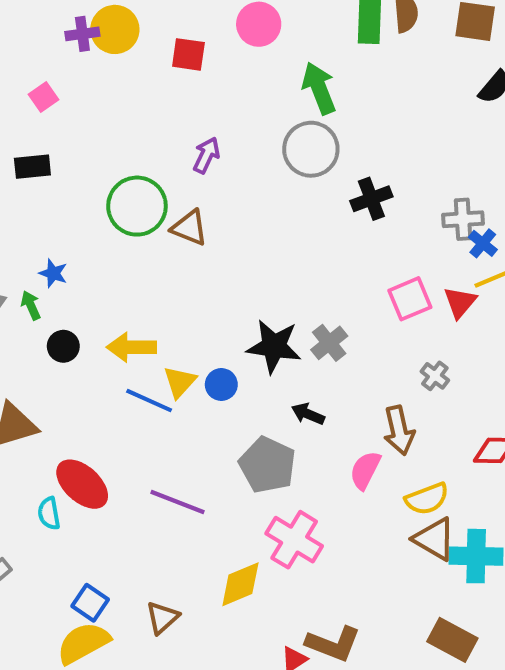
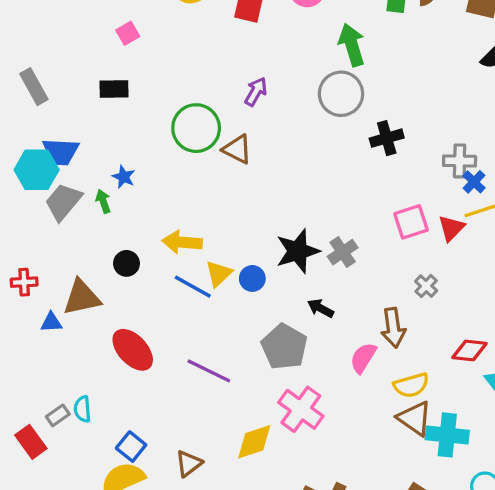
black circle: (63, 346) -> (127, 263), moved
black star: (274, 346) -> (298, 251), turned -30
cyan semicircle: (49, 513) -> (82, 409), moved

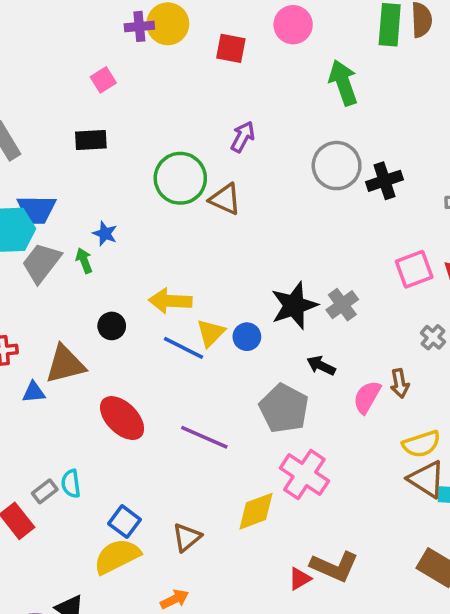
gray circle: (341, 94) -> (337, 166), moved
brown arrow: (393, 328) -> (400, 383), size x0.7
pink semicircle: (363, 358) -> (367, 397), moved

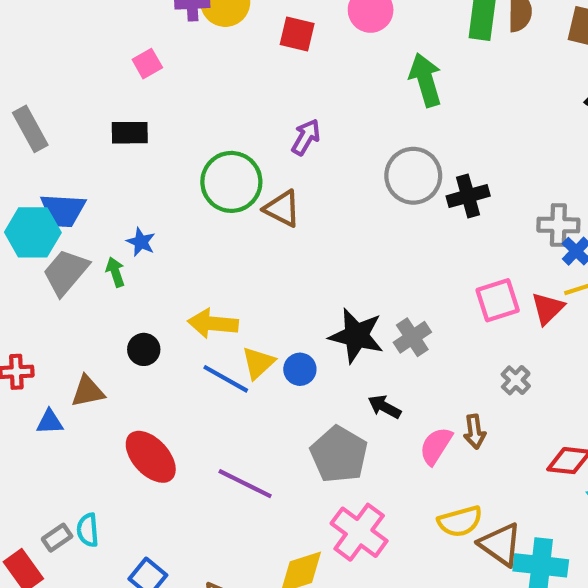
black star: (294, 305) -> (356, 336), turned 30
brown triangle: (65, 364) -> (88, 391), size x0.7
yellow semicircle: (421, 444) -> (460, 521), moved

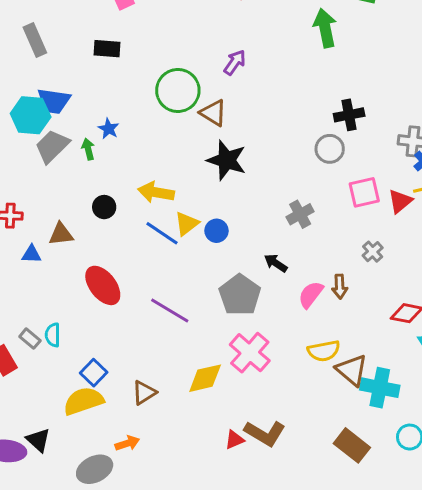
gray circle: (413, 176) -> (330, 149), moved, size x0.7
black star: (356, 336) -> (227, 160), moved
gray rectangle: (57, 538) -> (30, 339), turned 70

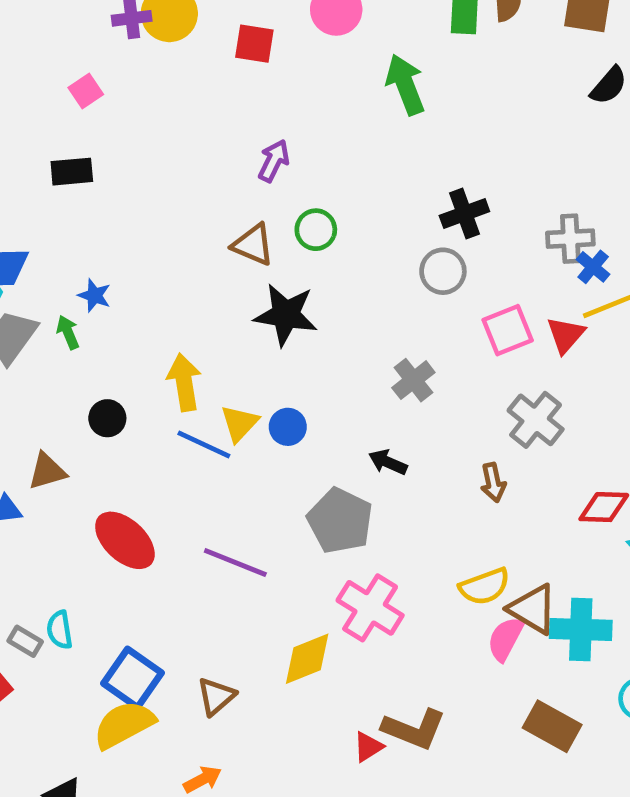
green circle: (178, 90) -> (316, 230), moved, size x0.6
yellow arrow: (156, 192) -> (184, 382), turned 80
gray cross: (373, 252) -> (536, 420), size x1.6
pink semicircle: (311, 295) -> (505, 639), moved
blue square: (94, 373) -> (133, 678), size x1.4

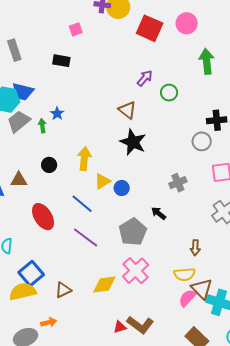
red square: (254, 44) -> (150, 28), size x1.5
green circle: (316, 230) -> (169, 93), moved
blue line: (204, 444) -> (82, 204), moved
brown arrow: (493, 483) -> (195, 248), moved

